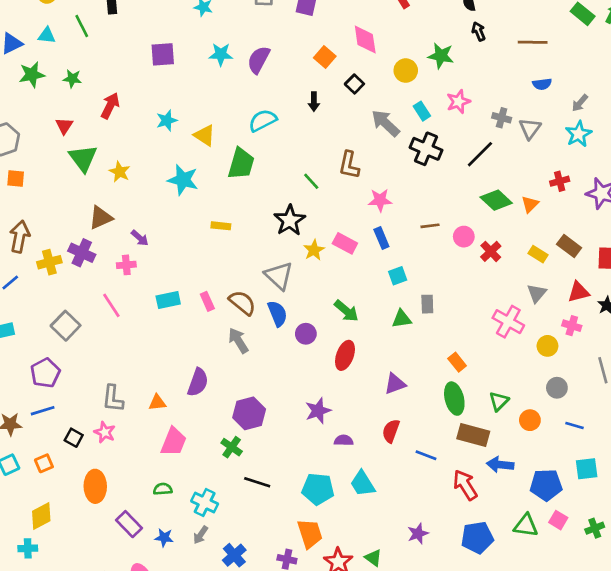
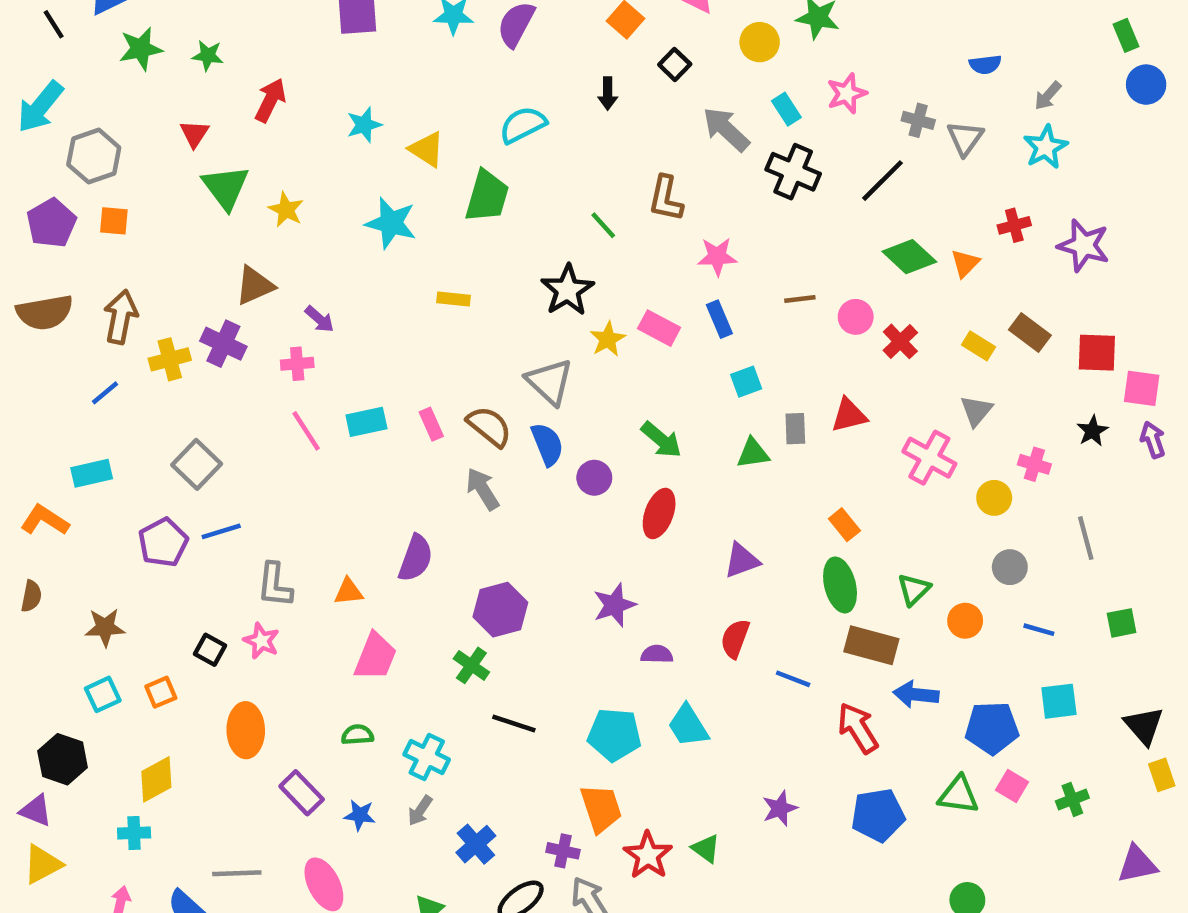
red triangle: (579, 292) -> (849, 415), moved
pink line: (111, 305) -> (306, 431), moved
blue line: (43, 411) -> (221, 531), moved

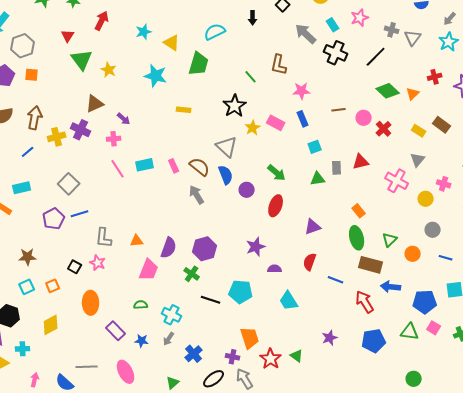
purple semicircle: (416, 558) -> (169, 248), moved
cyan pentagon: (614, 735) -> (241, 292), moved
cyan cross: (134, 833) -> (23, 349), moved

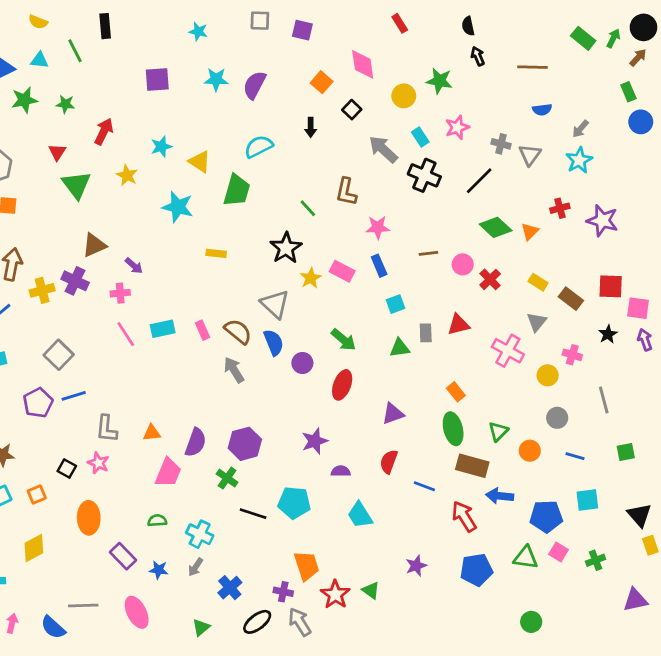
yellow star: (109, 70) -> (127, 175), moved
brown rectangle: (442, 125) -> (571, 299), moved

